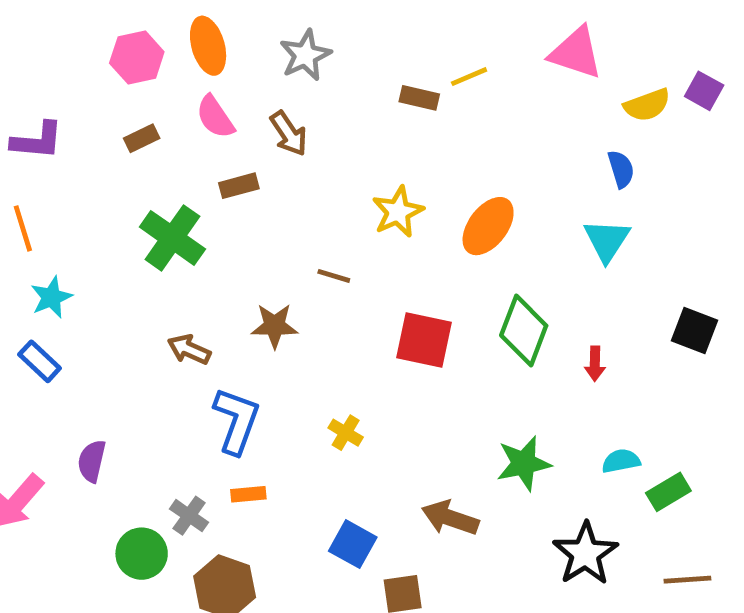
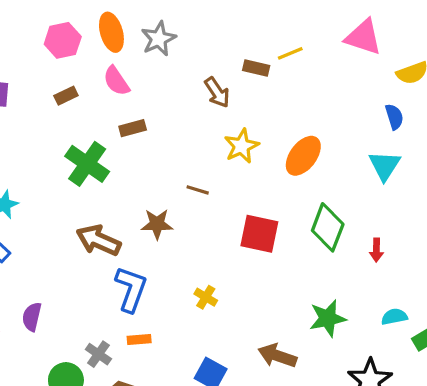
gray star: (305, 55) -> (159, 39), moved
brown arrow: (289, 134) -> (217, 92), moved
brown arrow: (189, 349) -> (98, 240), size x1.5

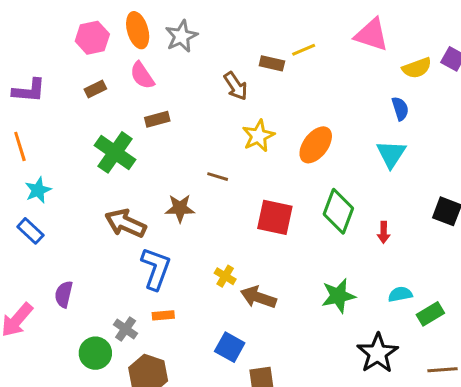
brown arrow: (277, 356) -> (258, 297), moved

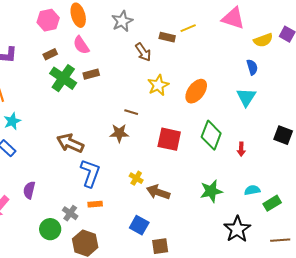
gray star: (181, 36) -> (122, 21), moved
green cross: (115, 152) -> (63, 78), moved
brown star: (180, 208) -> (119, 133), moved

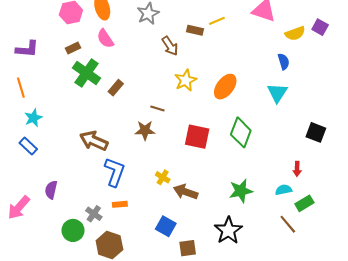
brown rectangle: (91, 74) -> (116, 88), moved, turned -35
red arrow: (241, 149) -> (297, 169), moved
black star: (237, 229) -> (228, 230), moved
brown line: (280, 240) -> (288, 224), moved, turned 54

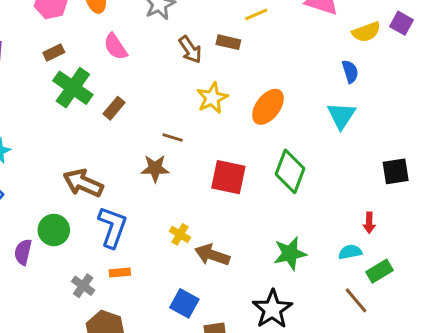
brown rectangle: (195, 30) -> (228, 42), moved
pink semicircle: (105, 39) -> (115, 47), moved
black square: (316, 132) -> (396, 171), turned -30
green circle: (73, 230) -> (54, 230), moved

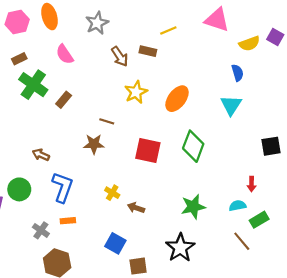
brown arrow: (83, 183) -> (41, 155), size x0.6
brown arrow: (212, 255) -> (136, 208), size x0.7

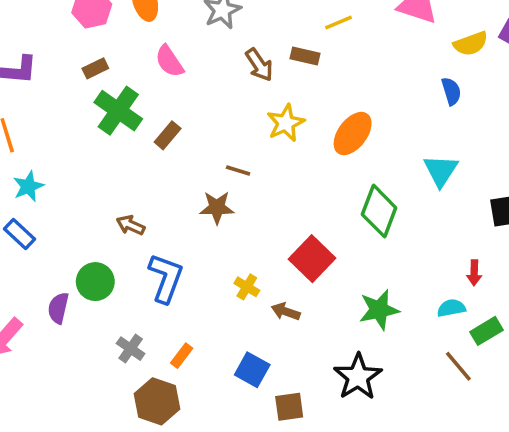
cyan triangle: (231, 105) -> (441, 171), moved
red square: (148, 150) -> (312, 259), moved, turned 32
orange rectangle: (68, 221) -> (182, 356), moved, turned -48

